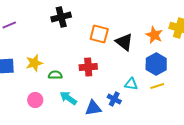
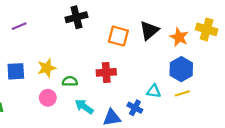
black triangle: (124, 42) -> (149, 31), moved, turned 42
pink circle: (35, 100) -> (48, 98), moved

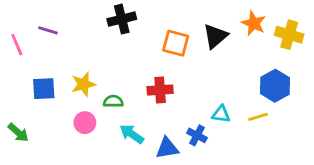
purple line: (19, 26) -> (48, 30), turned 40
orange star: (179, 37) -> (254, 23), moved
blue hexagon: (181, 69) -> (275, 86), moved

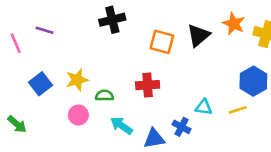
blue square: (44, 89) -> (40, 84), turned -35

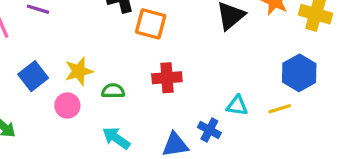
orange square: (162, 42) -> (151, 24), moved
pink circle: (78, 115) -> (67, 106), moved
cyan arrow: (121, 126) -> (116, 138), moved

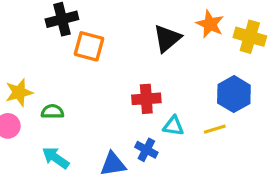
red cross: (167, 78) -> (146, 99), moved

